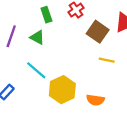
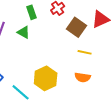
cyan line: (36, 70) -> (21, 92), moved
orange semicircle: (95, 100) -> (83, 77), moved

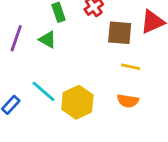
brown square: (77, 27) -> (120, 33), turned -30
cyan line: (21, 92) -> (43, 91), moved

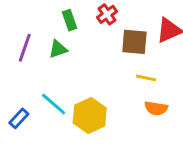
green triangle: (48, 40) -> (58, 49), turned -48
orange semicircle: (128, 101) -> (156, 108), moved

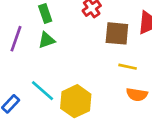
green rectangle: (69, 20) -> (45, 13), moved

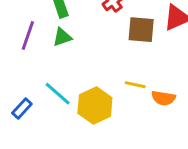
yellow line: (128, 67) -> (135, 85), moved

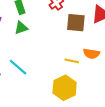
orange semicircle: (163, 98) -> (91, 54), moved
yellow hexagon: (95, 106) -> (65, 88), moved

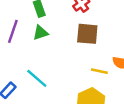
brown square: (76, 23) -> (87, 34), moved

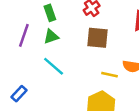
cyan line: (37, 78) -> (54, 66), moved

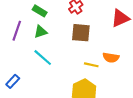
green rectangle: (50, 13) -> (40, 11), turned -40

